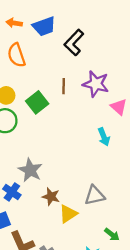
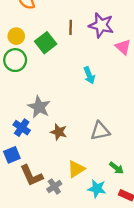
cyan arrow: (104, 137) -> (89, 75), moved
yellow triangle: (68, 214) -> (76, 169), moved

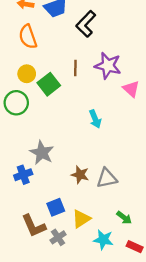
yellow circle: (16, 36) -> (27, 74), moved
blue cross: (22, 128) -> (23, 175), turned 35
brown star: (59, 132) -> (80, 175), moved
blue square: (12, 155) -> (56, 207), moved

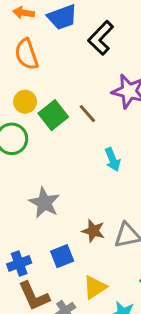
brown line: (75, 68) -> (87, 114), moved, turned -42
blue cross: (23, 175) -> (19, 263), moved
blue square: (56, 207) -> (62, 256), moved

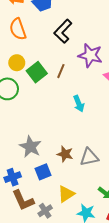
black L-shape: (101, 38) -> (63, 31), moved
brown line: (87, 114) -> (61, 71), turned 64
gray star: (44, 203) -> (30, 147), moved

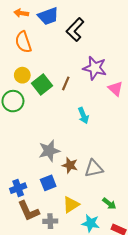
black L-shape: (63, 31) -> (75, 30), moved
gray star: (30, 147) -> (49, 151), moved, turned 30
gray cross: (45, 211) -> (50, 221), turned 32

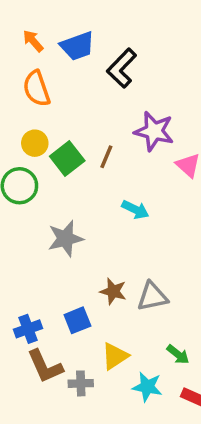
orange arrow: (21, 13) -> (33, 41), turned 40
cyan arrow: (83, 116) -> (135, 210), turned -42
gray star: (49, 151) -> (65, 239), moved

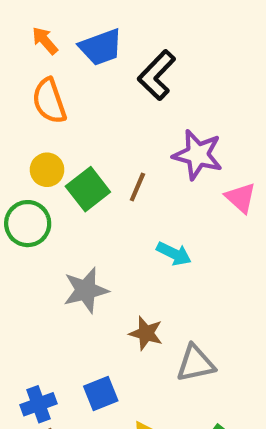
brown star: (113, 291) -> (146, 333), moved

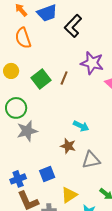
yellow circle: (47, 170) -> (11, 71), moved
green circle: (28, 224) -> (16, 108), moved
cyan arrow: (174, 254) -> (81, 126), moved
gray star: (86, 290) -> (27, 131), moved

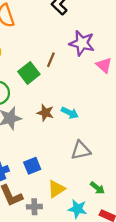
green square: (41, 79) -> (29, 73), moved
brown star: (68, 146) -> (45, 113), moved

